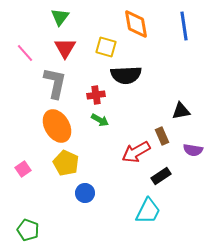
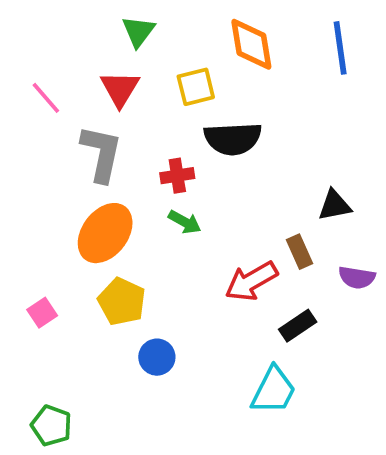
green triangle: (60, 17) -> (138, 31), moved
yellow square: (106, 47) -> (196, 87), turned -30
orange ellipse: (57, 126) -> (105, 233), turned 68

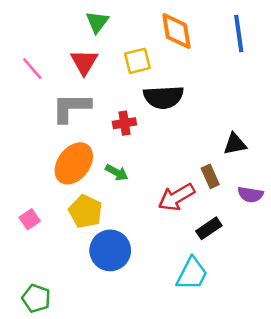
gray L-shape: (101, 153) -> (71, 108), turned -102
green arrow: (185, 222) -> (117, 172), moved
blue circle: (157, 357) -> (110, 250), size x1.6

